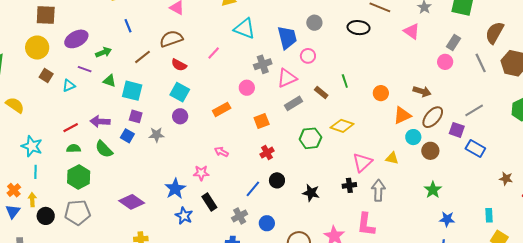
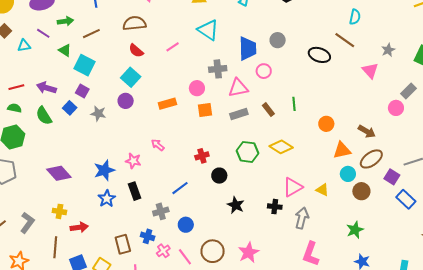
brown line: (142, 57) -> (91, 34), moved
orange square: (262, 121) -> (205, 110), moved
black circle: (277, 180) -> (219, 176), moved
pink L-shape: (366, 224) -> (311, 254), moved

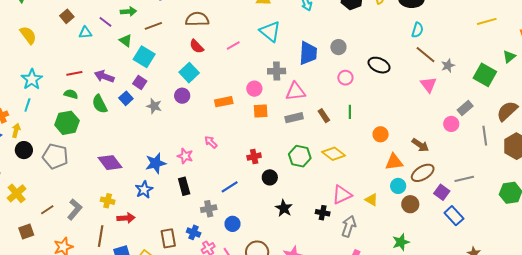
brown line: (345, 40) -> (425, 55), moved
pink circle: (264, 71) -> (345, 78), moved
blue star: (107, 199) -> (144, 190), moved

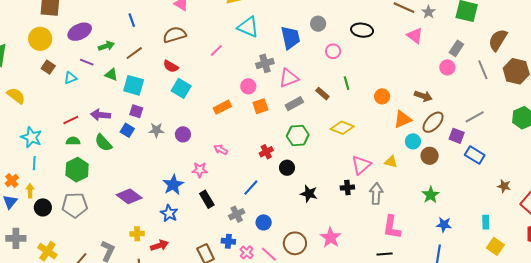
red semicircle: (197, 46) -> (171, 66), moved
purple circle: (182, 96) -> (183, 134), moved
green hexagon: (300, 156) -> (298, 135), moved

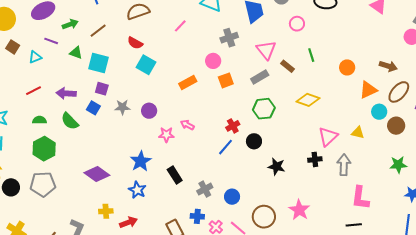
pink triangle: (289, 78) -> (266, 50), moved, turned -45
red line: (71, 120) -> (33, 91), moved
pink star: (200, 170) -> (166, 135), moved
blue line: (251, 188) -> (225, 147), moved
green star: (431, 195) -> (398, 165), turned 30

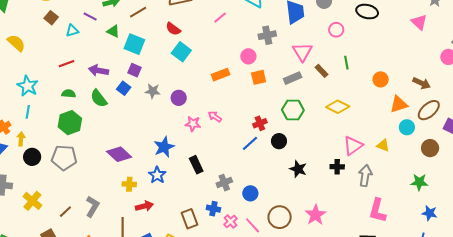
brown circle: (396, 126) -> (430, 148), moved
yellow cross: (106, 211) -> (129, 184), moved

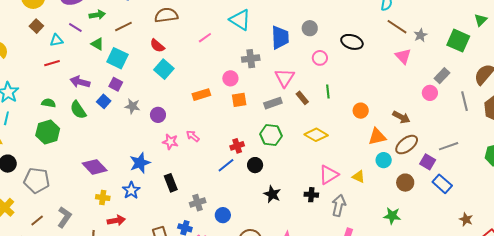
red line: (66, 64) -> (52, 63), moved
gray pentagon: (64, 158) -> (37, 180), moved

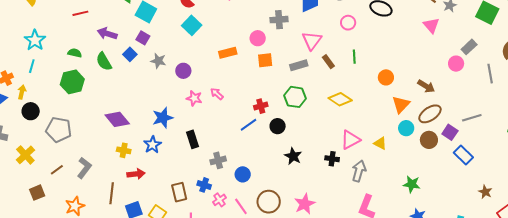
orange triangle: (377, 137) -> (401, 104), turned -36
brown circle: (405, 183) -> (429, 140), moved

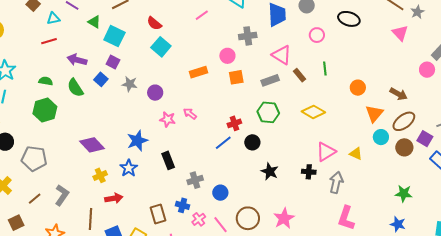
pink triangle: (312, 41) -> (282, 55), turned -30
yellow cross: (124, 150) -> (100, 175), turned -32
green star: (412, 184) -> (404, 193), moved

